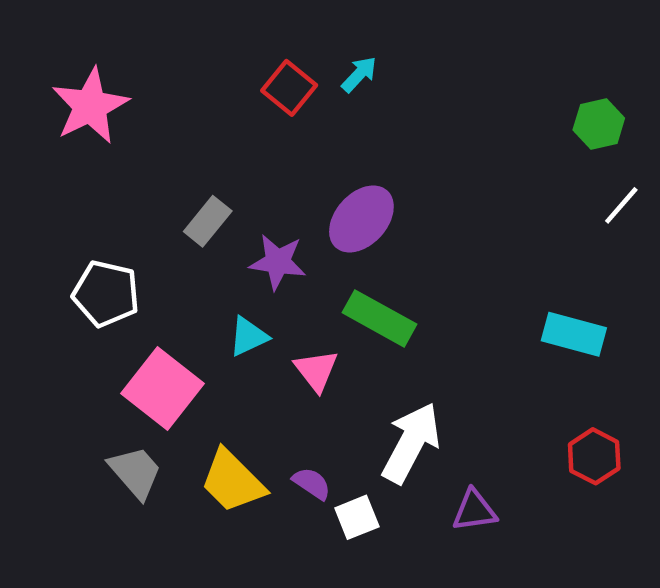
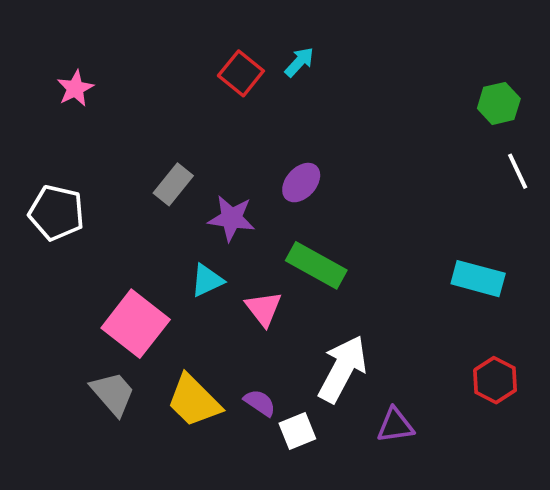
pink star: (90, 106) -> (75, 88), size x0.6
white line: (621, 205) -> (518, 171), turned -66
purple ellipse: (361, 219) -> (301, 183), size x0.7
white pentagon: (106, 294) -> (56, 213), moved

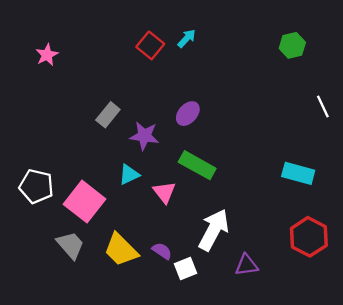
green hexagon: (499, 103) -> (292, 45), moved
white pentagon: (56, 213) -> (36, 186), moved
red hexagon: (495, 380) -> (309, 237), size x1.4

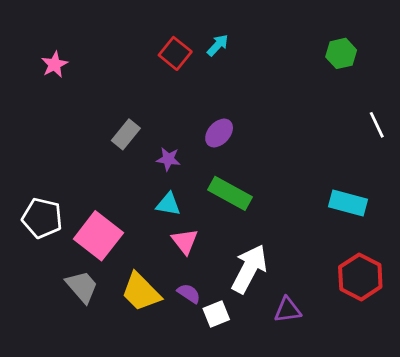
purple star: (144, 136) -> (168, 159), size x0.7
cyan triangle: (129, 175) -> (168, 204), moved, turned 35
pink triangle: (164, 192) -> (185, 241), moved

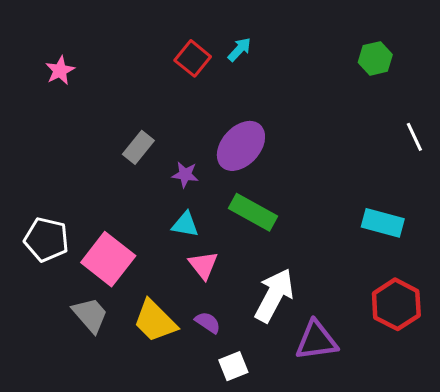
purple ellipse: (219, 133) -> (241, 146), size x1.6
purple triangle: (288, 310) -> (316, 341), size x1.4
white square: (216, 314) -> (233, 366), moved

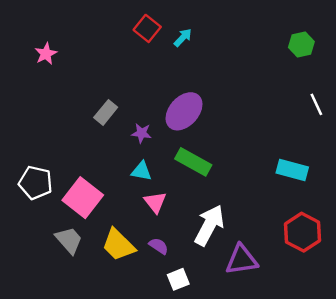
red square: (193, 58) -> (147, 28), moved
green hexagon: (375, 58) -> (301, 45), moved

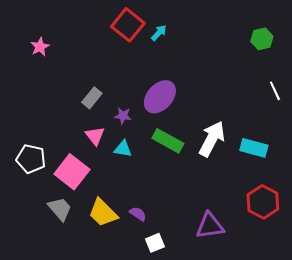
red square: (147, 28) -> (128, 25), size x1.4
pink triangle: (155, 202) -> (95, 136), moved
white arrow: (209, 225) -> (212, 139), moved

